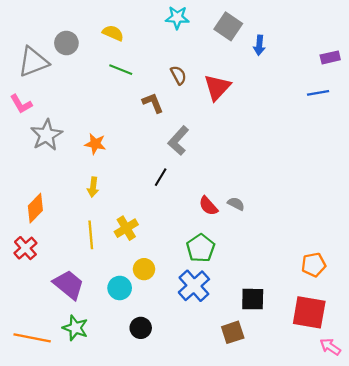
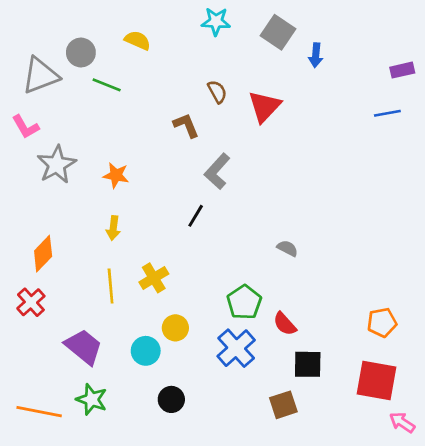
green line: (121, 70) -> (107, 85), moved
red semicircle: (208, 206) -> (285, 324), moved

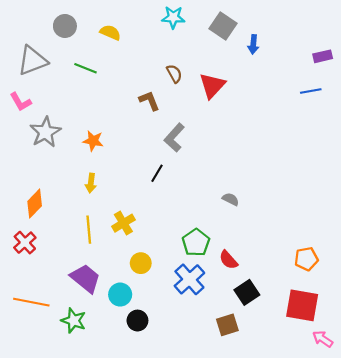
gray circle: (81, 53) -> (65, 26), moved
purple trapezoid: (84, 347) -> (85, 278), moved
cyan circle: (146, 351) -> (120, 295), moved
black square: (308, 364) -> (247, 292), turned -35
orange line: (39, 412) -> (31, 302), moved

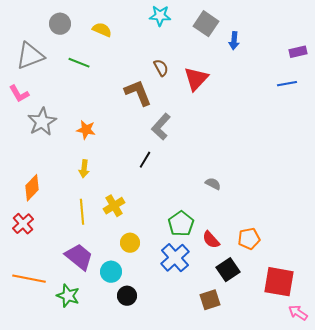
brown L-shape: (149, 101) -> (138, 93), size x1.4
orange pentagon: (306, 259) -> (249, 239), moved

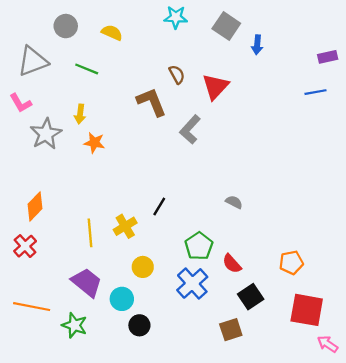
gray L-shape: (161, 127) -> (190, 129), moved
black line: (145, 160) -> (159, 206), moved
yellow arrow: (84, 169) -> (80, 114), moved
orange pentagon: (249, 239) -> (291, 263), moved

